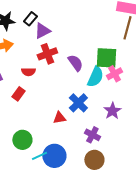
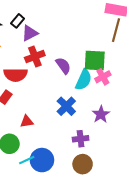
red semicircle: (28, 72) -> (16, 75), size x1.6
red triangle: (59, 118) -> (27, 121), moved
purple cross: (92, 135) -> (81, 139), turned -35

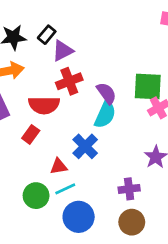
cyan semicircle: (84, 80) -> (105, 114), moved
blue cross: (66, 106) -> (85, 146), moved
cyan line: (27, 160) -> (65, 189), moved

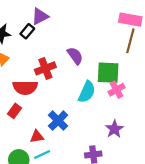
purple triangle: (63, 51) -> (40, 16), moved
purple semicircle: (106, 93) -> (75, 56), moved
cyan semicircle: (105, 114) -> (87, 92), moved

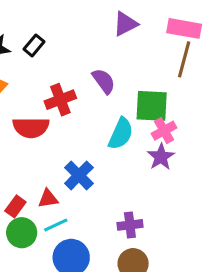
purple triangle: (40, 16) -> (125, 24), moved
red rectangle: (15, 111) -> (15, 206), moved
purple star: (114, 129) -> (161, 157), moved

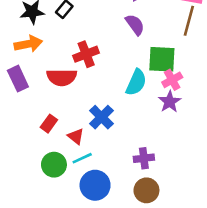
purple semicircle: (104, 81) -> (135, 25), moved
red triangle: (48, 199) -> (76, 136), turned 48
red rectangle: (15, 206) -> (49, 124), moved

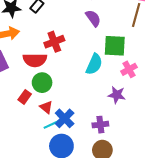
pink cross: (172, 80) -> (129, 69), moved
purple star: (170, 102) -> (117, 95), moved, turned -30
blue cross: (101, 117) -> (65, 118), moved
green circle: (54, 165) -> (42, 83), moved

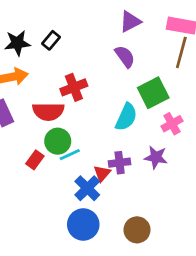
green square: (115, 46) -> (153, 93), turned -30
red triangle: (46, 107) -> (102, 173), moved, turned 32
cyan line: (51, 125) -> (70, 155), moved
purple cross: (100, 125) -> (120, 163), moved

